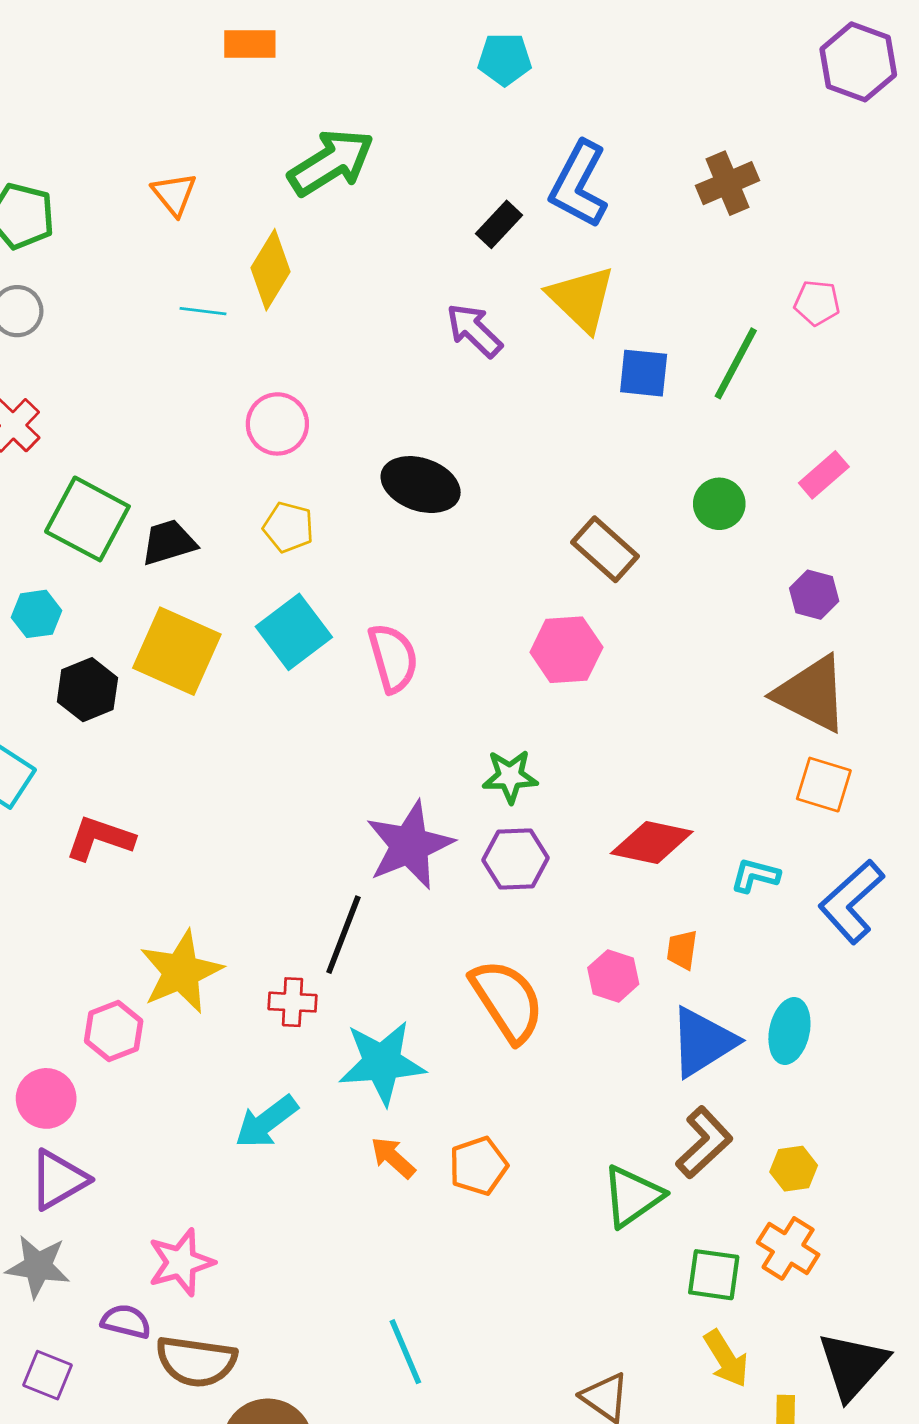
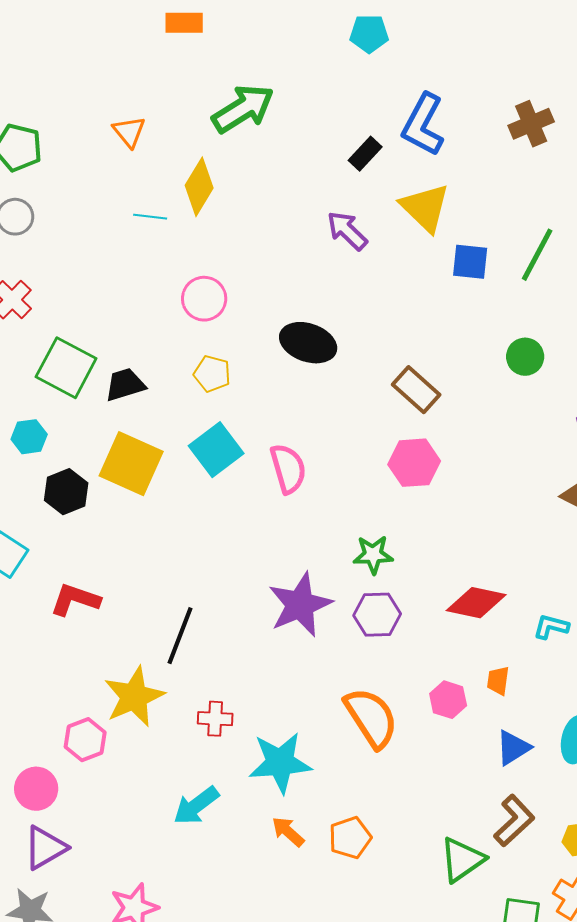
brown rectangle: (605, 549) -> (416, 390), moved
black line: (343, 935) -> (180, 636), moved
blue triangle: (703, 1042) -> (513, 748), size x0.7

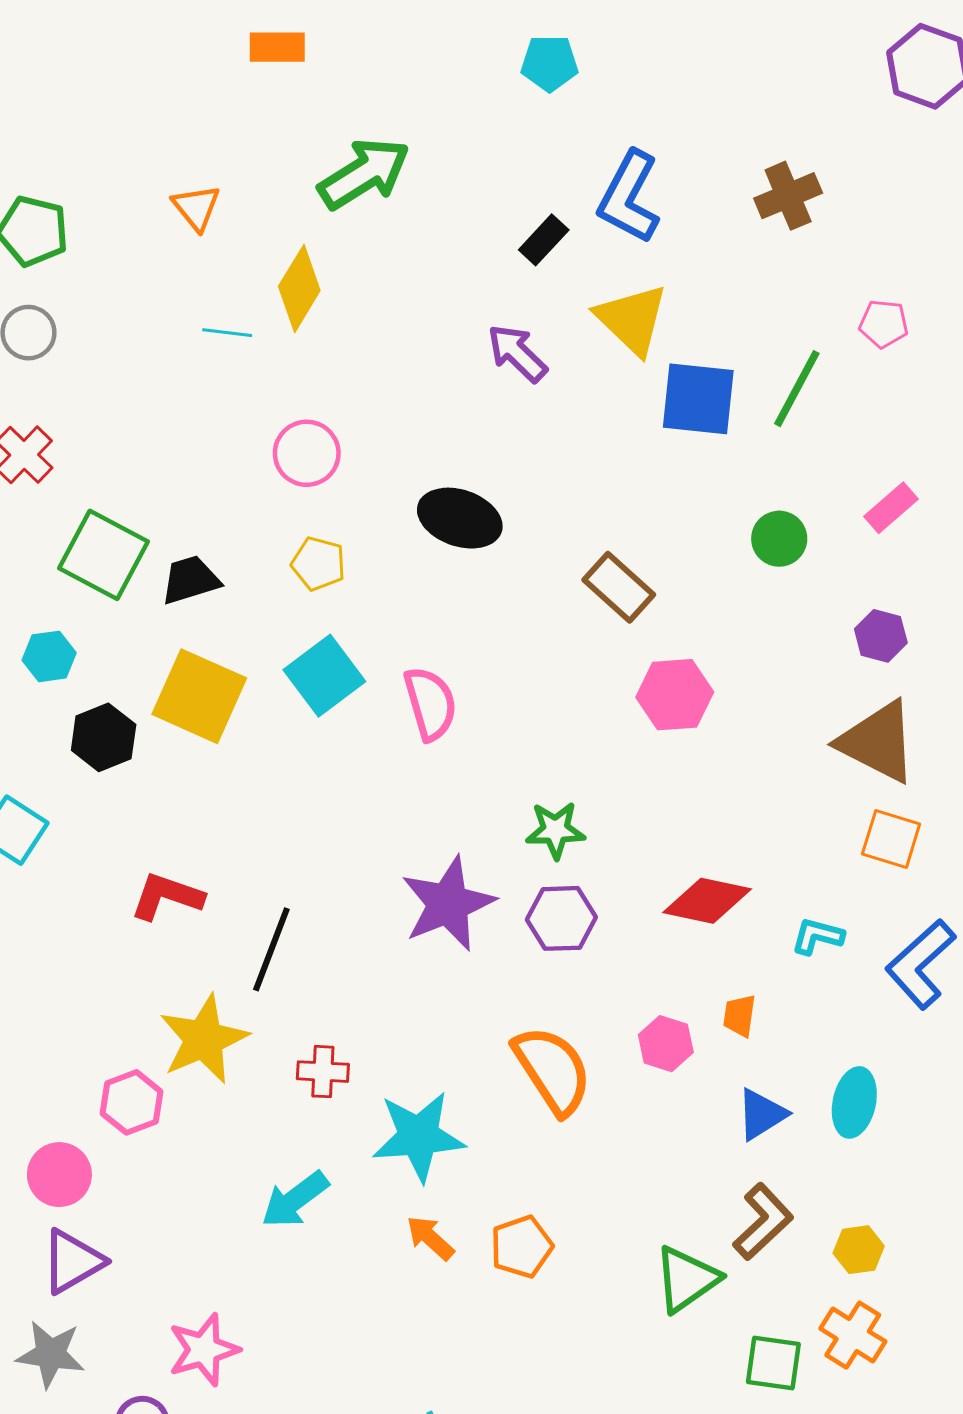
blue square: (470, 262) -> (698, 399), size x1.4
pink hexagon: (414, 463) -> (675, 695), moved
red L-shape: (75, 600) -> (167, 896), moved

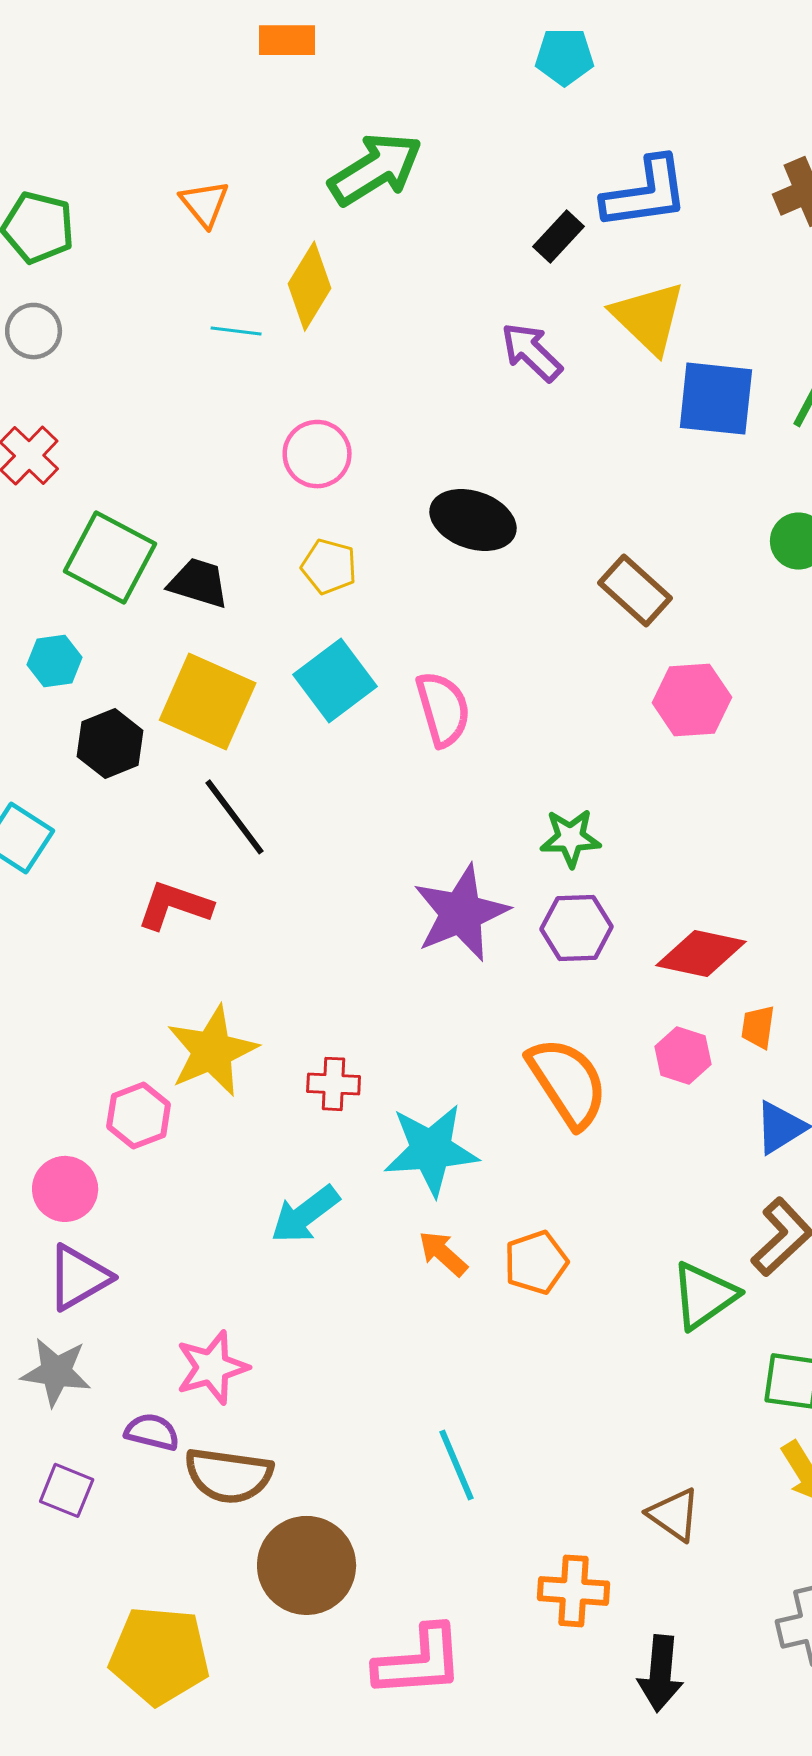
blue L-shape: (629, 197) -> (645, 193), turned -126
black trapezoid: (190, 580) -> (199, 583), turned 34
red diamond: (707, 901) -> (701, 953), moved
black line: (271, 949) -> (235, 817), moved, turned -58

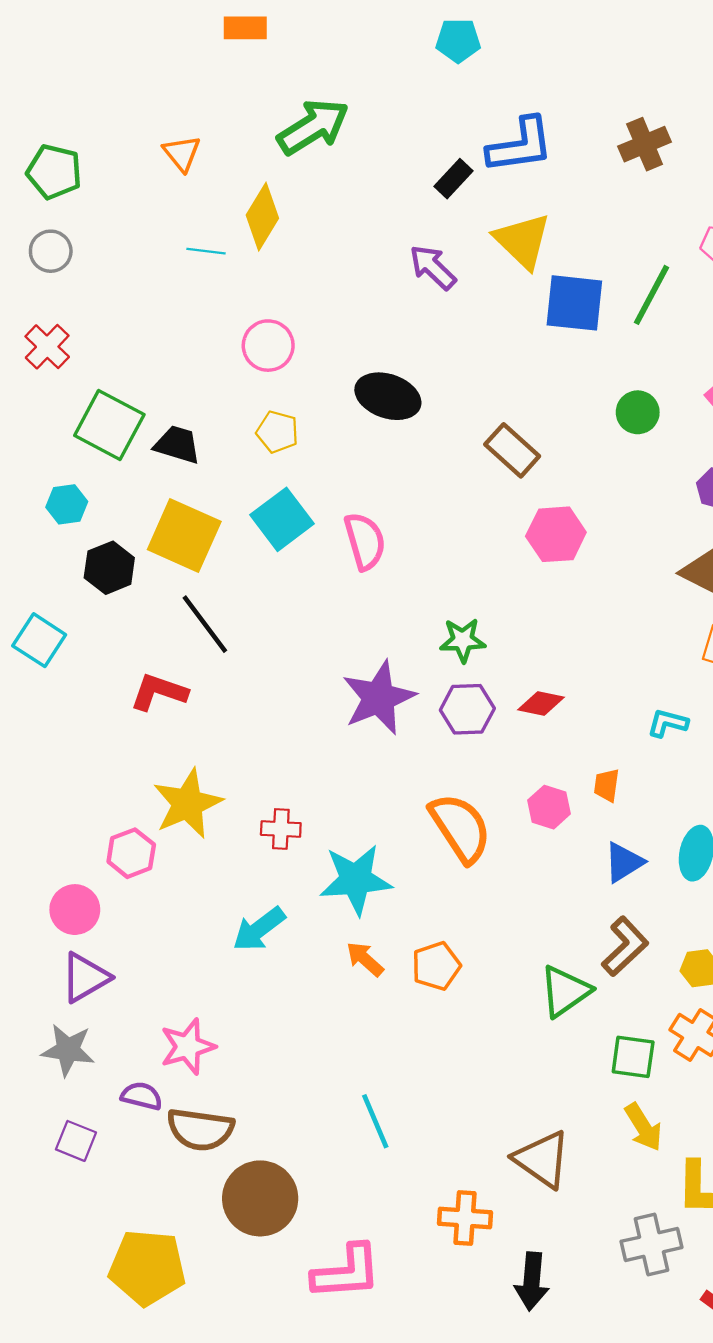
red diamond: (701, 953) -> (541, 704), moved, size x0.7
brown triangle: (674, 1514) -> (542, 1159), size x1.4

